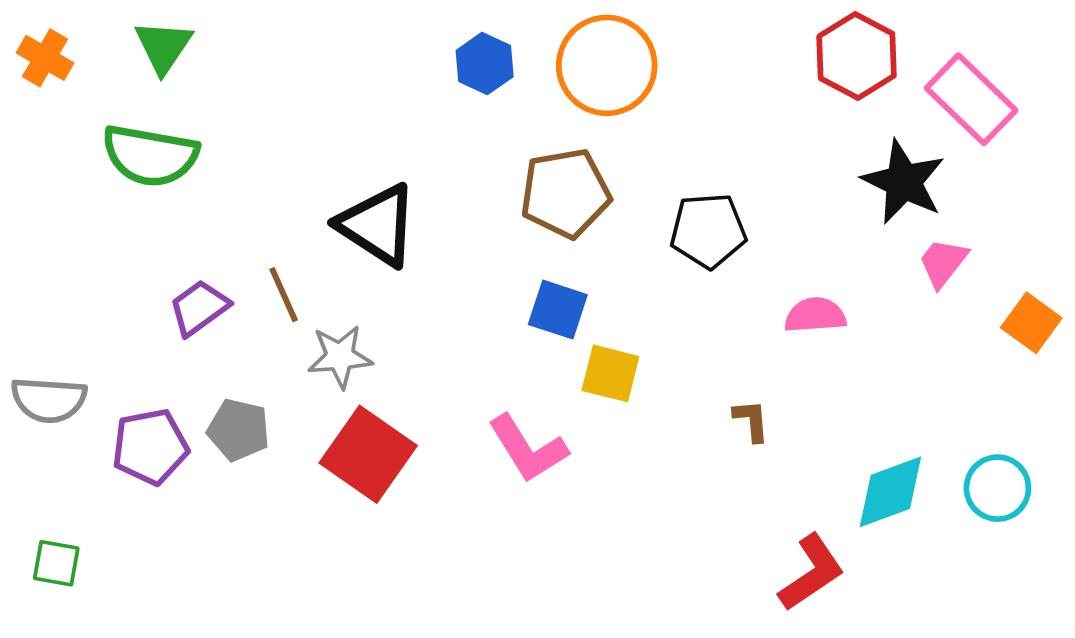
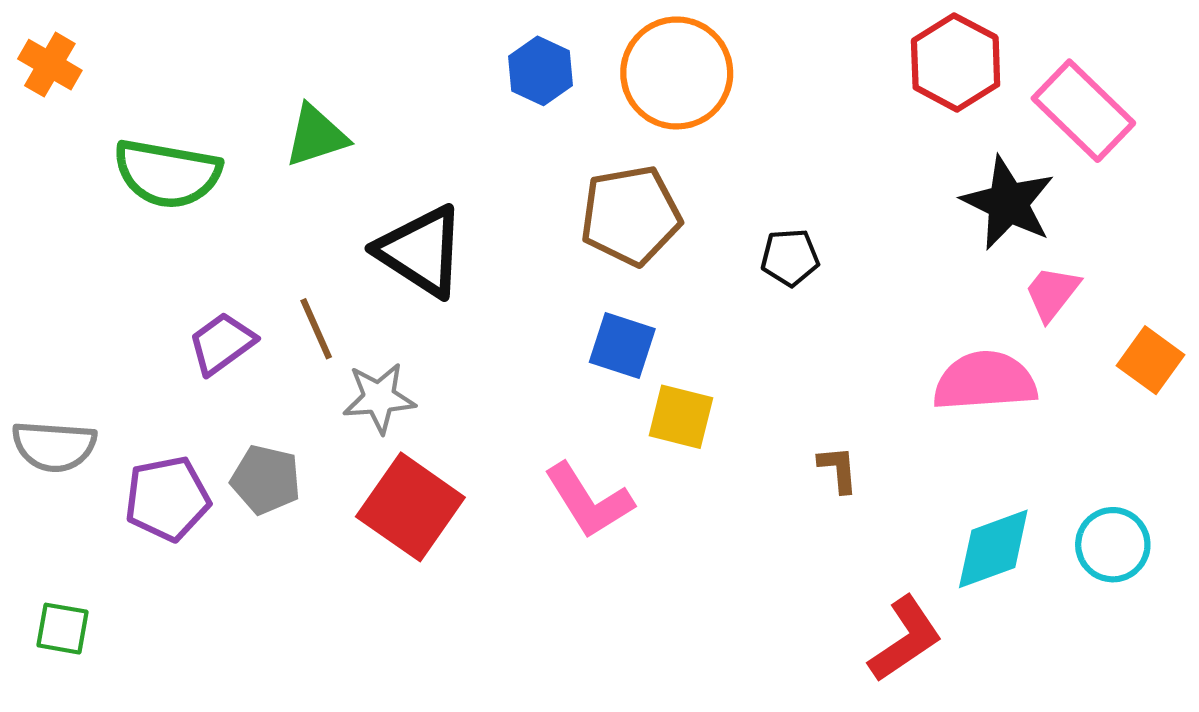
green triangle: (163, 47) -> (316, 136), moved, turned 38
black pentagon: (708, 231) -> (790, 257), size x0.7
pink semicircle: (815, 315) -> (985, 381), moved, size x1.5

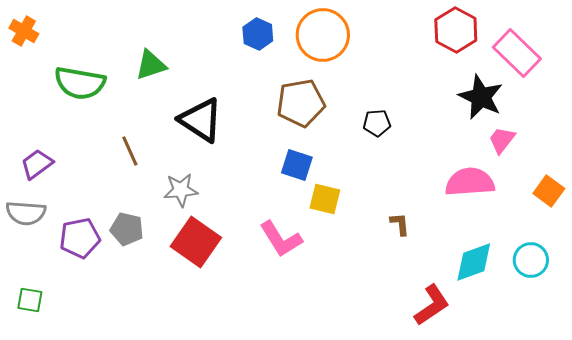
brown line: (316, 329) -> (130, 151), moved
purple trapezoid: (222, 343) -> (37, 164), moved
orange square: (1151, 360) -> (549, 191), moved

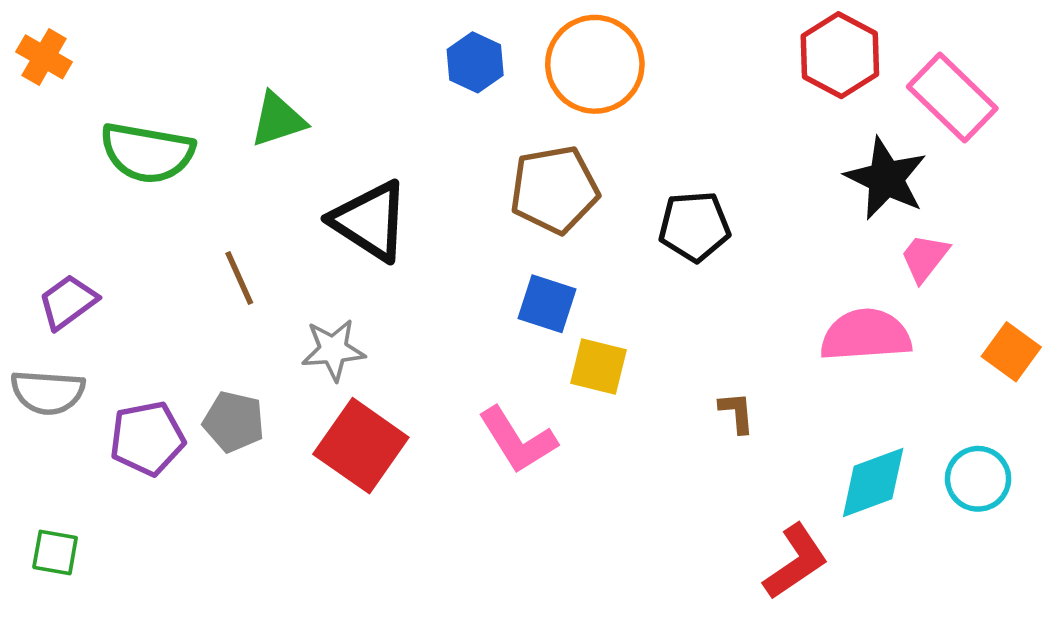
black pentagon: (377, 123) -> (694, 226), size x1.4

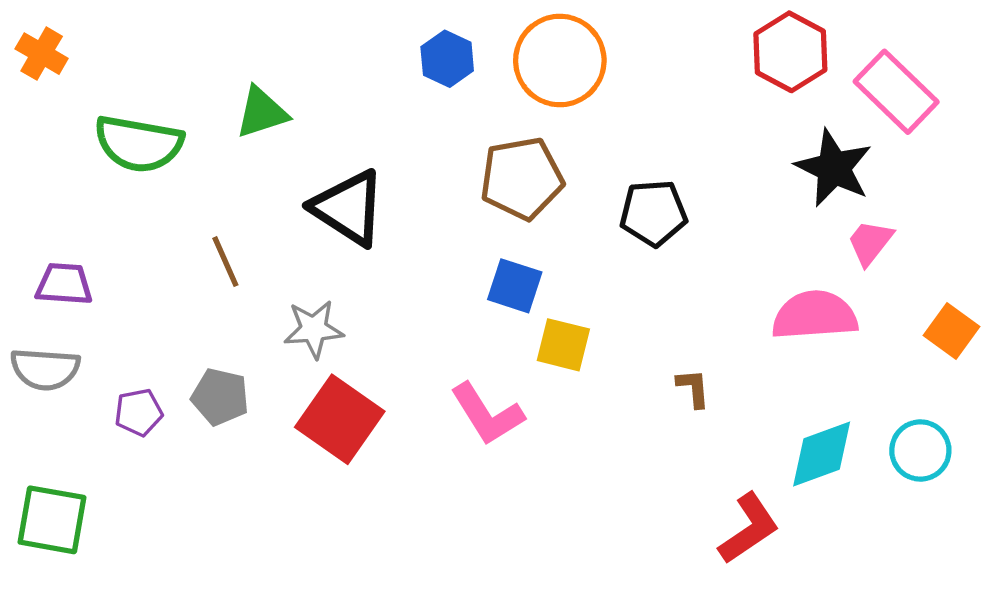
purple trapezoid: (68, 302) -> (64, 284), turned 40
purple pentagon: (147, 438) -> (139, 412), size x0.7
green square: (55, 552) -> (52, 520), size x1.6

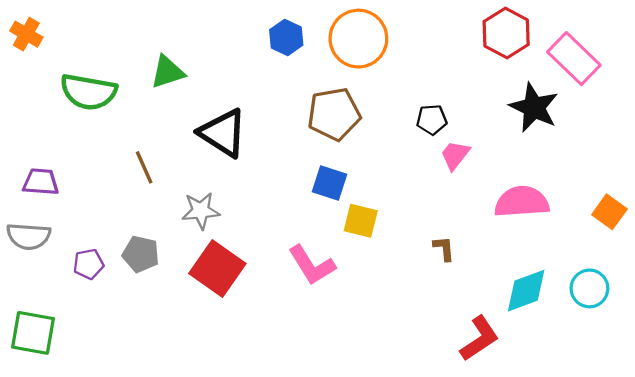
black pentagon: (653, 213) -> (432, 120), moved, size x0.7
pink trapezoid: (870, 243) -> (455, 155), moved

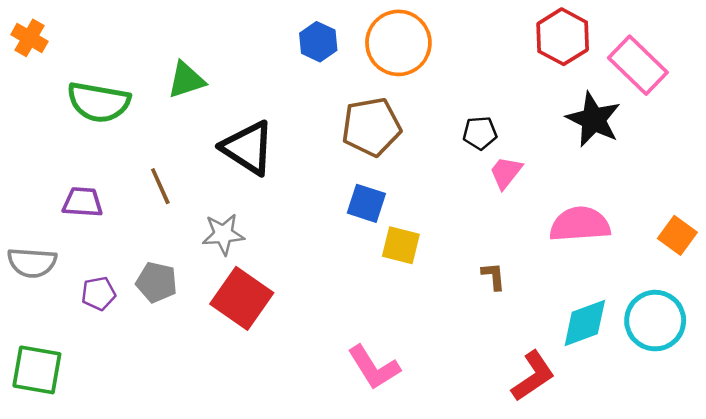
purple trapezoid: (41, 182) -> (83, 202), moved
pink L-shape: (312, 265) -> (374, 367), moved
cyan circle: (589, 288) -> (655, 321), size x1.4

